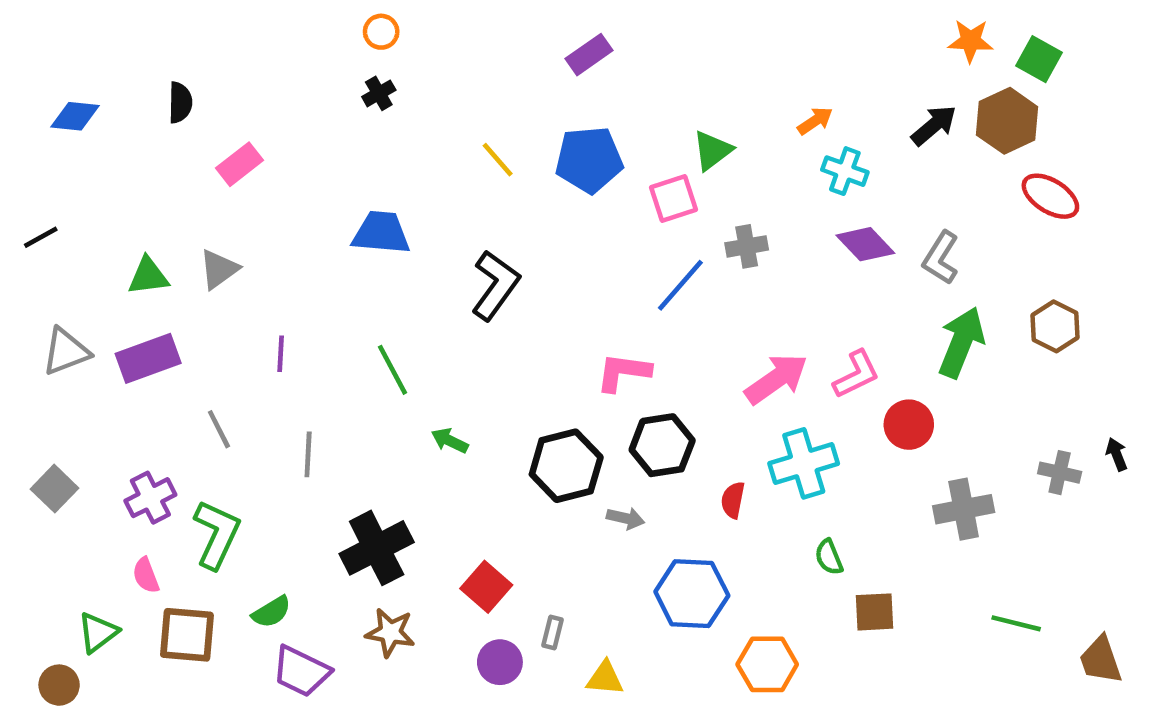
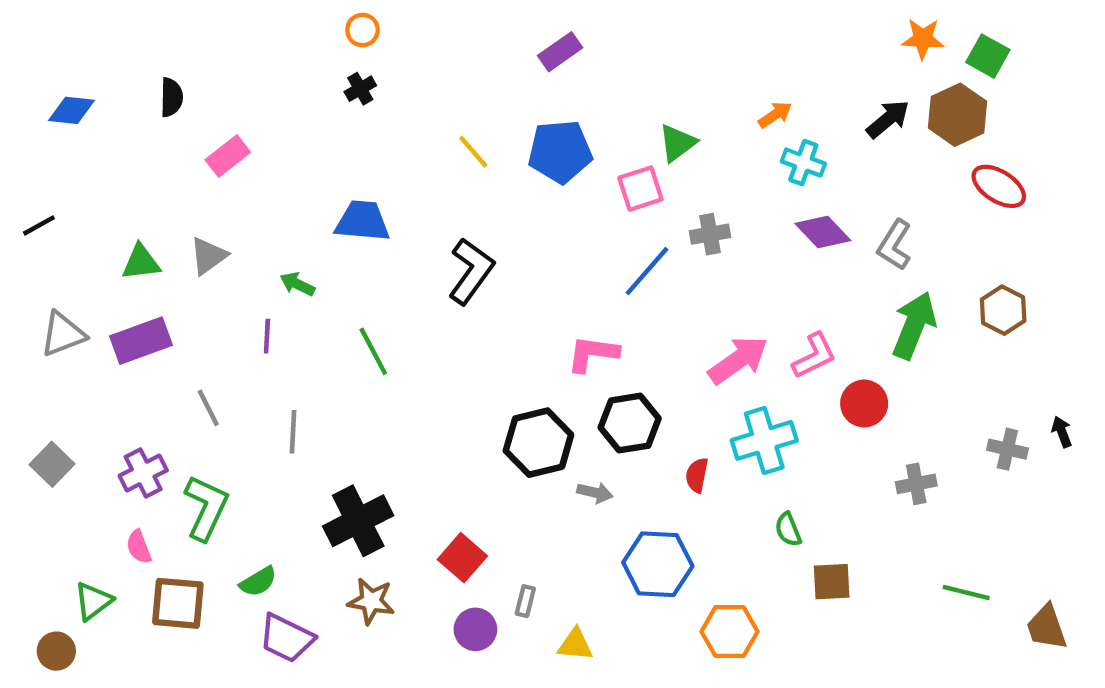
green arrow: (450, 441) -> (297, 284), moved
gray cross: (964, 509) -> (916, 484), size x0.7

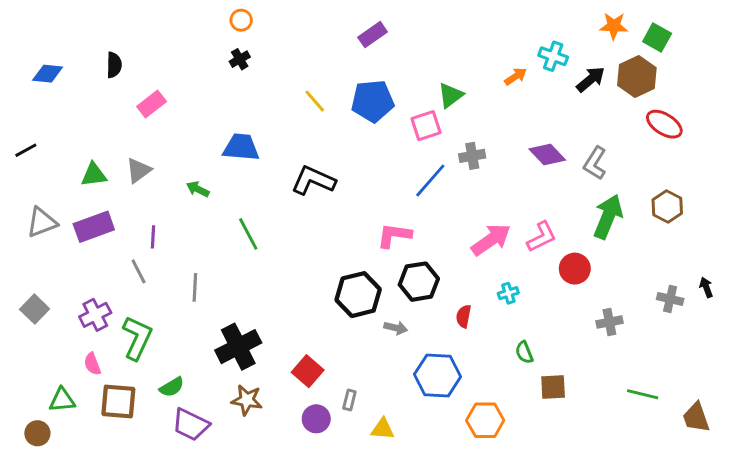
cyan cross: (803, 162) -> (553, 56), moved
black L-shape: (471, 271) -> (313, 180), turned -102
purple line: (267, 336) -> (153, 237), moved
cyan cross: (764, 440) -> (508, 293), size x0.5
green triangle: (93, 601) -> (62, 400), turned 32

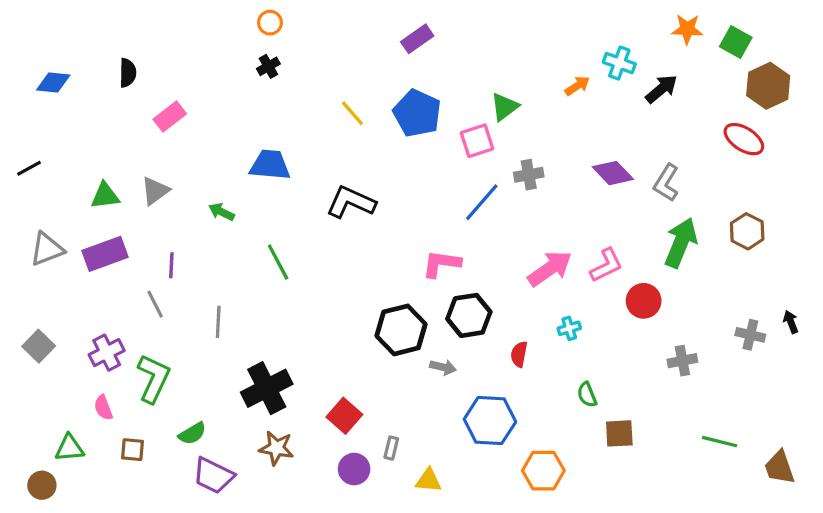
brown hexagon: (637, 76) -> (768, 86), moved
blue pentagon: (373, 101) -> (417, 113), turned 30
brown square: (118, 401) -> (132, 450), size x0.6

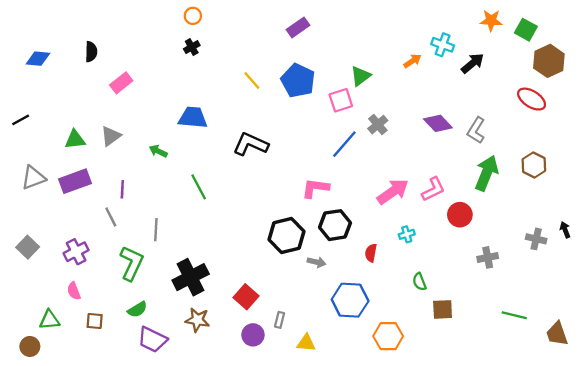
gray cross: (529, 175) -> (378, 125), turned -30
green L-shape: (154, 378) -> (132, 263), moved

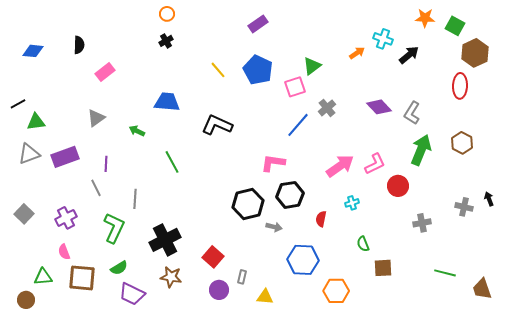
red ellipse: (532, 99) -> (460, 86), turned 60
green triangle: (75, 140) -> (36, 122), moved
brown square: (95, 321) -> (82, 278), size x1.8

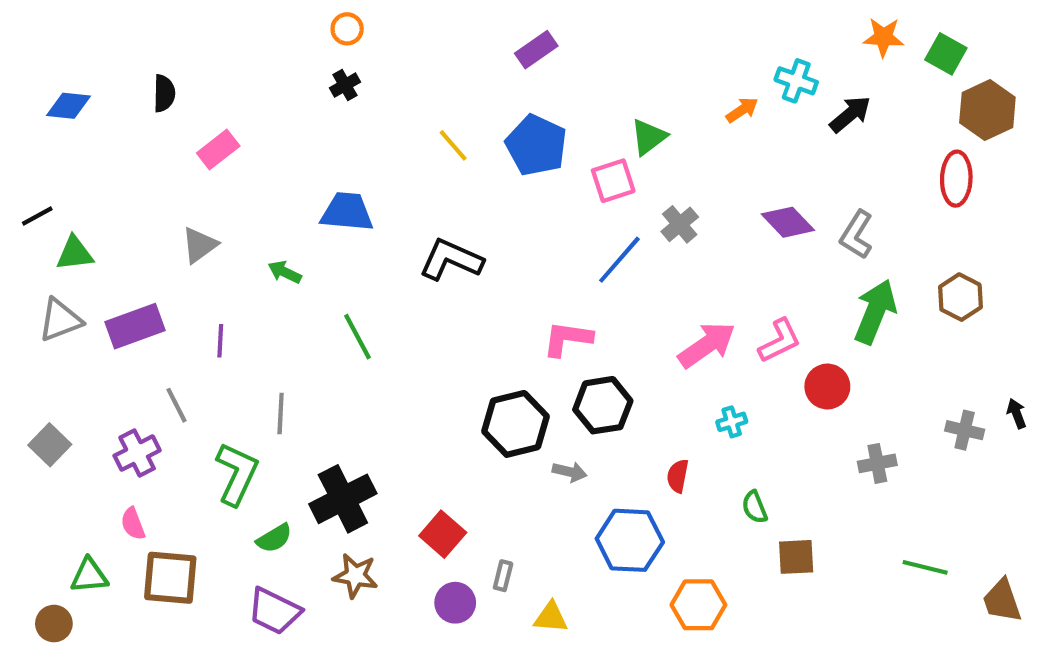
gray line: (96, 188) -> (177, 405), moved
red semicircle: (321, 219) -> (678, 476), moved
green semicircle: (119, 268) -> (274, 538), moved

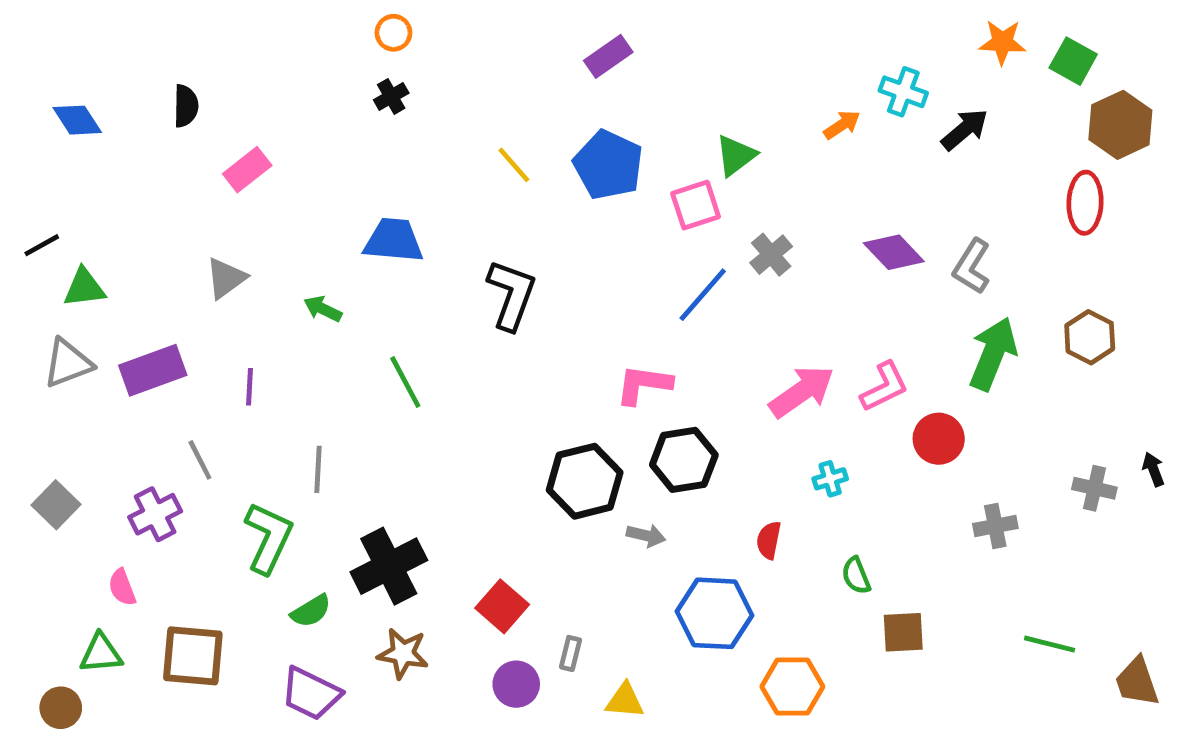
blue diamond: (68, 106) -> (77, 120), turned 51
black L-shape: (451, 260) -> (511, 295), turned 86
pink semicircle: (133, 524) -> (122, 587), moved

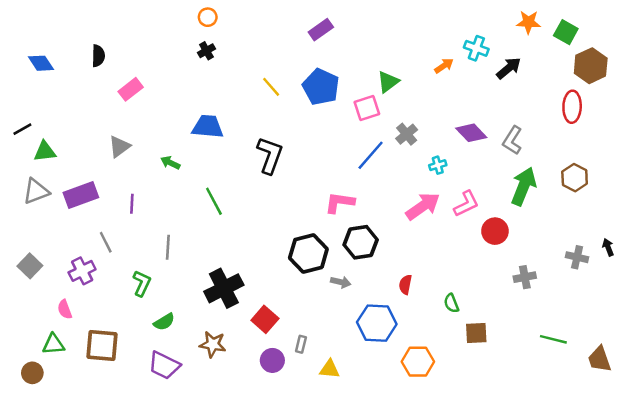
cyan cross: (830, 479) -> (438, 165), moved
green L-shape: (268, 538) -> (142, 283), size x0.7
black cross: (389, 566) -> (224, 288), moved

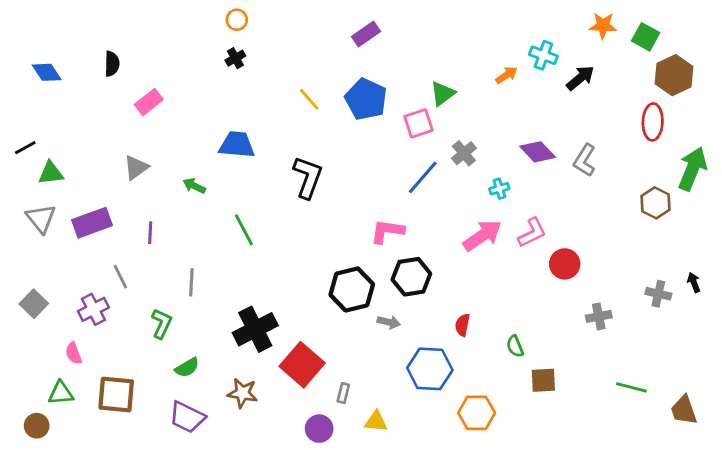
green arrow: (524, 186) -> (692, 169), moved
gray triangle: (36, 191) -> (41, 218), turned -48
red square: (265, 319) -> (302, 365), size x1.4
purple circle: (272, 360) -> (319, 429), moved

